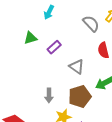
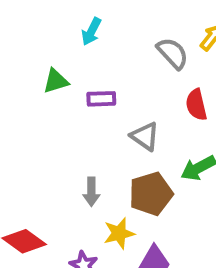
purple rectangle: (54, 47) -> (101, 99), turned 40

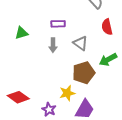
green triangle: (56, 81) -> (21, 33), moved
gray arrow: (91, 192) -> (53, 45), moved

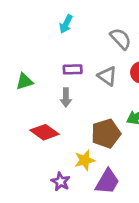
gray triangle: (80, 43) -> (107, 76), moved
red diamond: (18, 97) -> (45, 132), moved

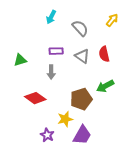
gray semicircle: (121, 39) -> (80, 28), moved

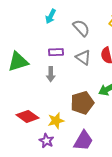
green triangle: (20, 60) -> (18, 62), size x1.5
red diamond: (35, 98) -> (27, 116), moved
yellow star: (65, 119) -> (56, 121), moved

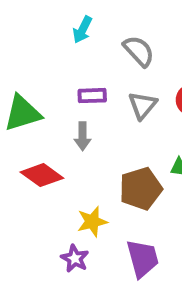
gray triangle: (83, 57) -> (143, 105), turned 35
red diamond: (27, 116) -> (42, 175), moved
purple trapezoid: (83, 141) -> (143, 258), turned -45

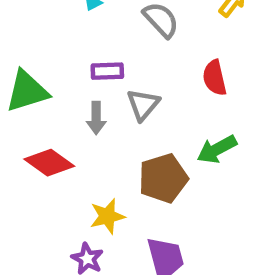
gray triangle: (143, 105) -> (143, 105), moved

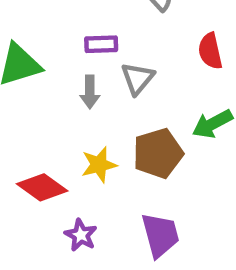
red diamond: (49, 163) -> (42, 187), moved
yellow star: (107, 216) -> (99, 165), moved

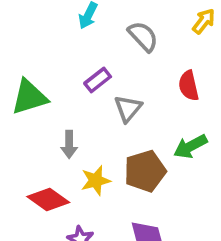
purple rectangle: (101, 44) -> (98, 80), turned -36
gray arrow: (90, 92) -> (69, 144), moved

